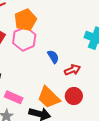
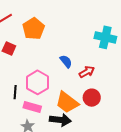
pink hexagon: (24, 39) -> (37, 82), moved

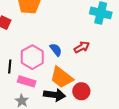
blue semicircle: (66, 61) -> (56, 50), moved
red circle: (92, 98) -> (81, 91), moved

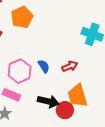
orange trapezoid: (61, 77) -> (78, 96), moved, turned 30
black arrow: (54, 95) -> (48, 101), moved

